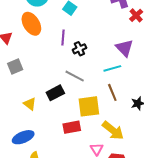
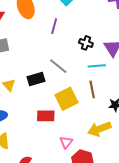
black cross: (79, 49) -> (86, 43), moved, turned 32
yellow square: (89, 106) -> (67, 99), turned -30
yellow arrow: (113, 130) -> (99, 129), moved, turned 110

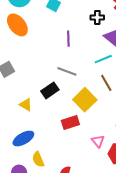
purple line: (54, 26) -> (68, 39), moved
black cross: (86, 43) -> (97, 17), moved

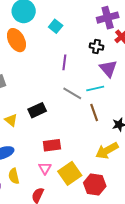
gray line: (67, 71) -> (72, 93), moved
yellow square: (85, 100) -> (70, 173), moved
pink triangle: (98, 141) -> (45, 168), moved

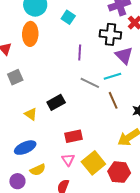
orange ellipse: (16, 40) -> (30, 34), turned 35
black cross: (96, 47) -> (110, 34), size x1.5
yellow semicircle: (14, 176) -> (38, 170), turned -98

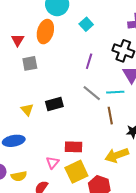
gray square: (15, 77) -> (30, 63), moved
red rectangle: (73, 136) -> (74, 147), moved
yellow semicircle: (38, 170) -> (19, 176), moved

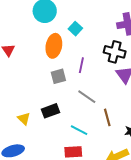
orange ellipse: (45, 32) -> (54, 46), moved
gray square: (30, 63) -> (58, 76), moved
cyan line: (115, 92) -> (79, 130), moved, turned 36

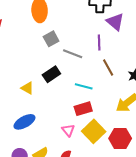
purple line: (81, 65) -> (99, 43), moved
gray line: (87, 97) -> (73, 54), moved

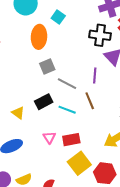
brown line: (108, 67) -> (90, 101), moved
cyan line: (84, 86) -> (67, 110), moved
pink triangle: (68, 130) -> (49, 137), moved

